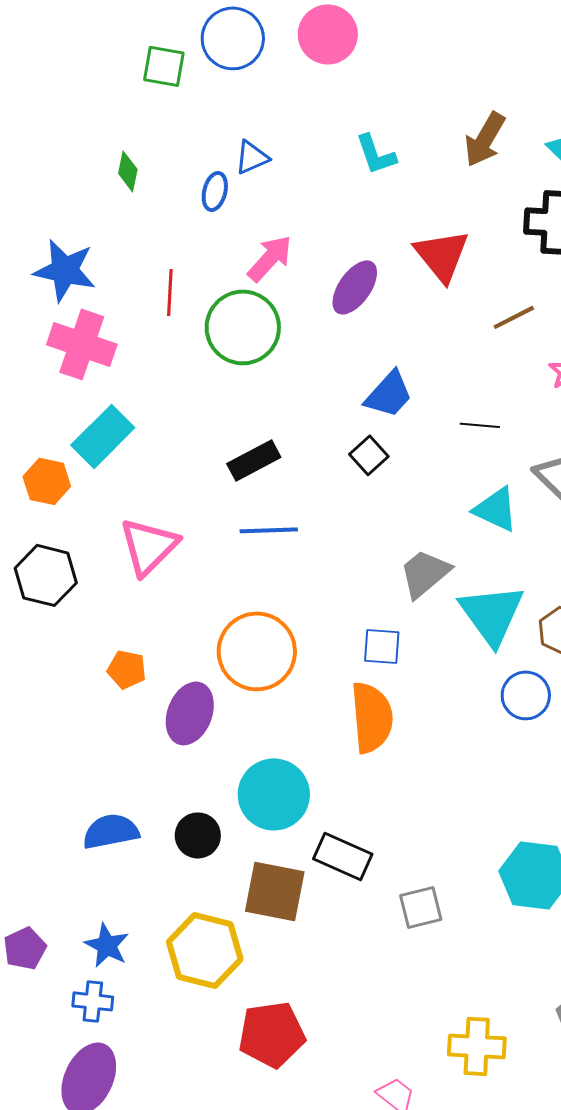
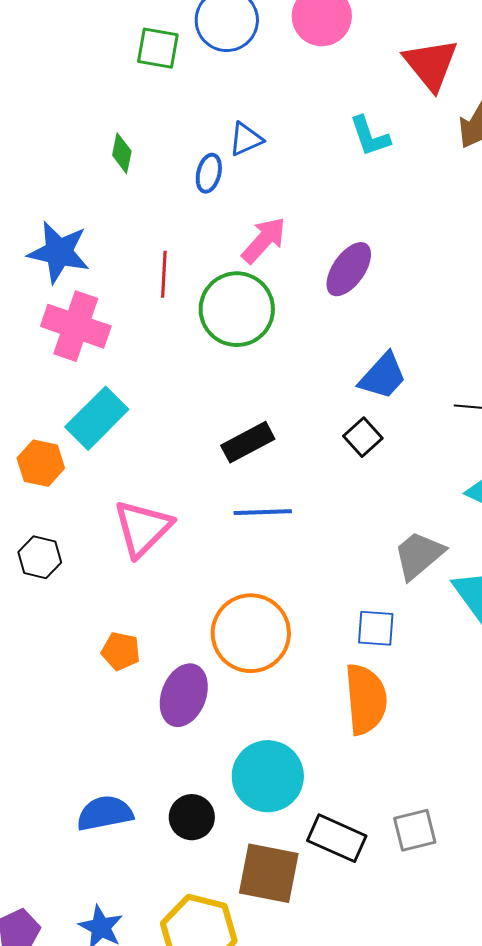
red triangle: (442, 255) -> (431, 64), moved
black hexagon: (46, 575) -> (40, 557), size x0.7
gray square: (421, 907) -> (415, 830), moved

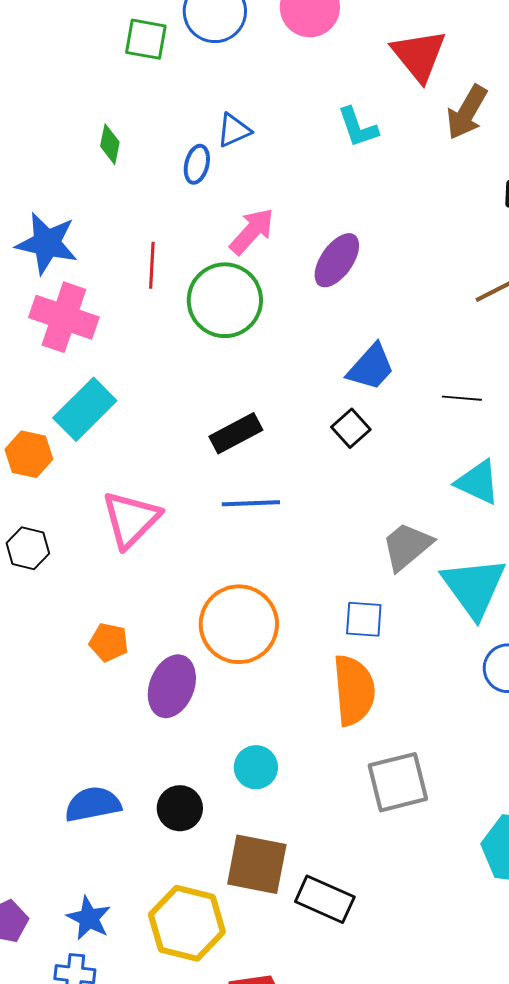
cyan circle: (268, 776) -> (256, 767), size x0.6
gray square: (415, 830) -> (398, 782), moved, size x1.4
black rectangle: (337, 838) -> (325, 899), moved

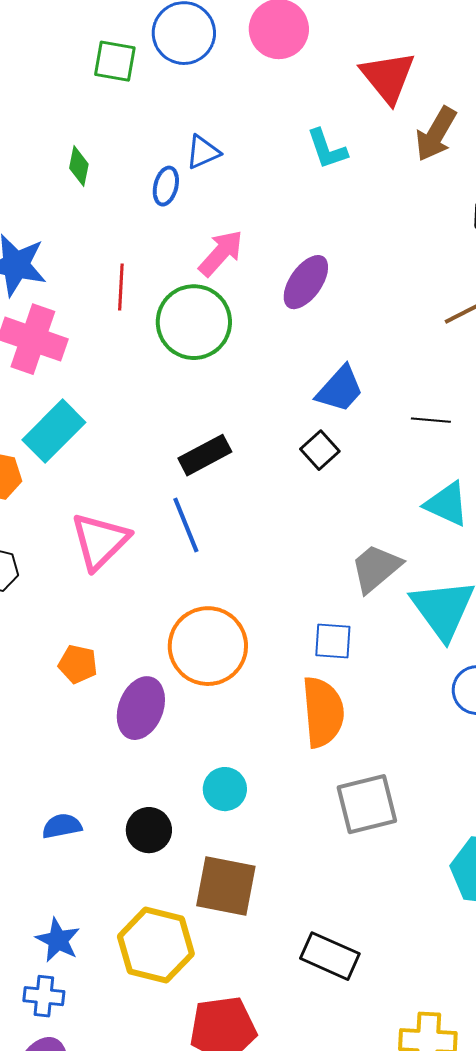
blue line: (251, 503) -> (186, 525), moved, turned 70
blue semicircle: (93, 804) -> (62, 826), size x0.7
black rectangle: (325, 899) -> (330, 956), moved

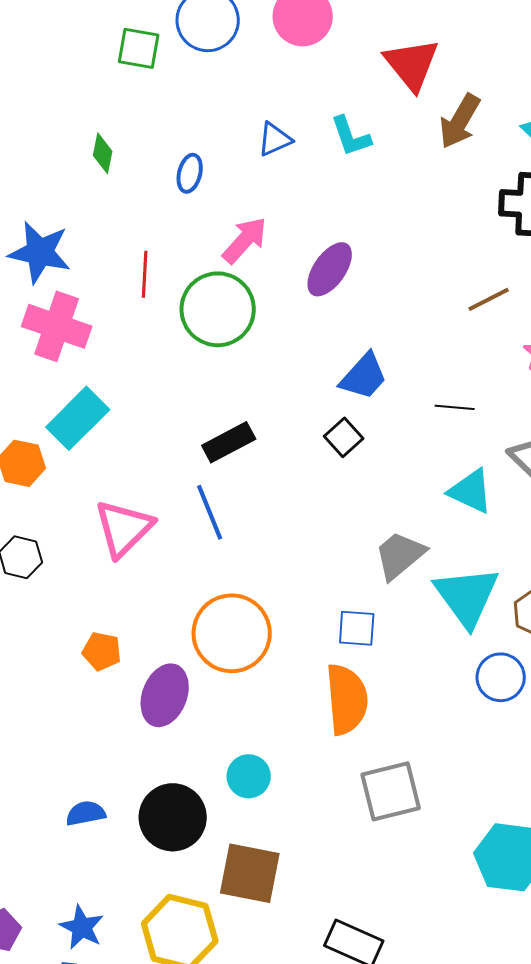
blue triangle: (203, 152) -> (275, 139), moved
black circle: (149, 830) -> (173, 817), size x1.5

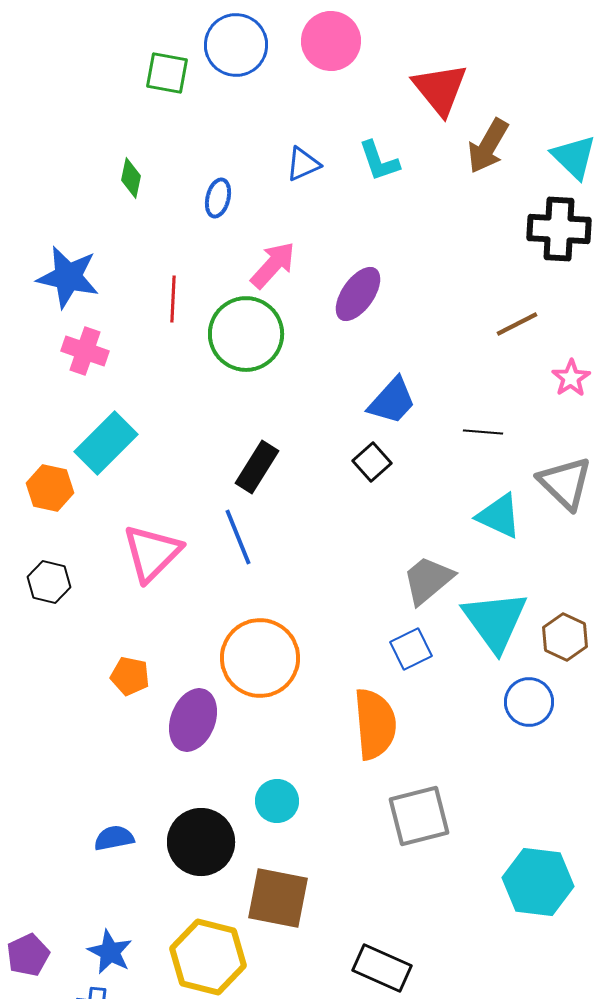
pink cross: (57, 326) -> (85, 351), size x0.7
black rectangle: (229, 442) -> (257, 467), turned -30
blue square: (357, 628) -> (411, 649), moved, turned -30

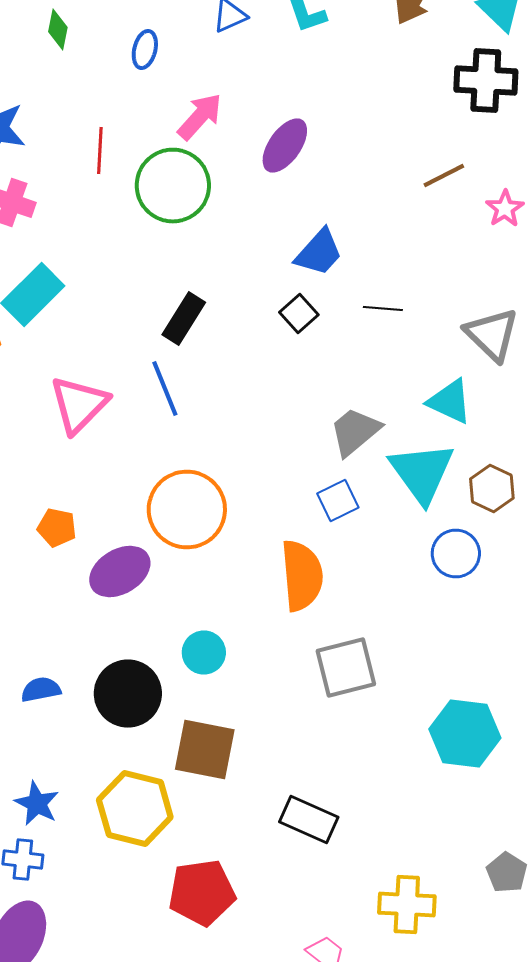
pink star: (571, 378) -> (505, 208), moved
black line: (483, 432) -> (383, 308), moved
cyan triangle: (499, 516) -> (450, 402), moved
purple ellipse: (193, 720) -> (120, 572), turned 38

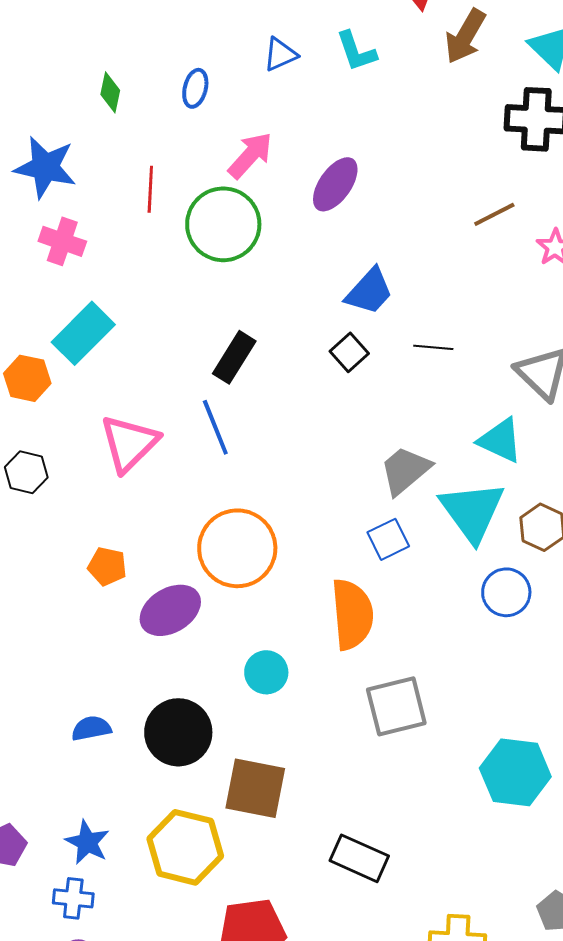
green diamond: (58, 30) -> (110, 92), moved
cyan circle: (204, 652) -> (266, 672), moved

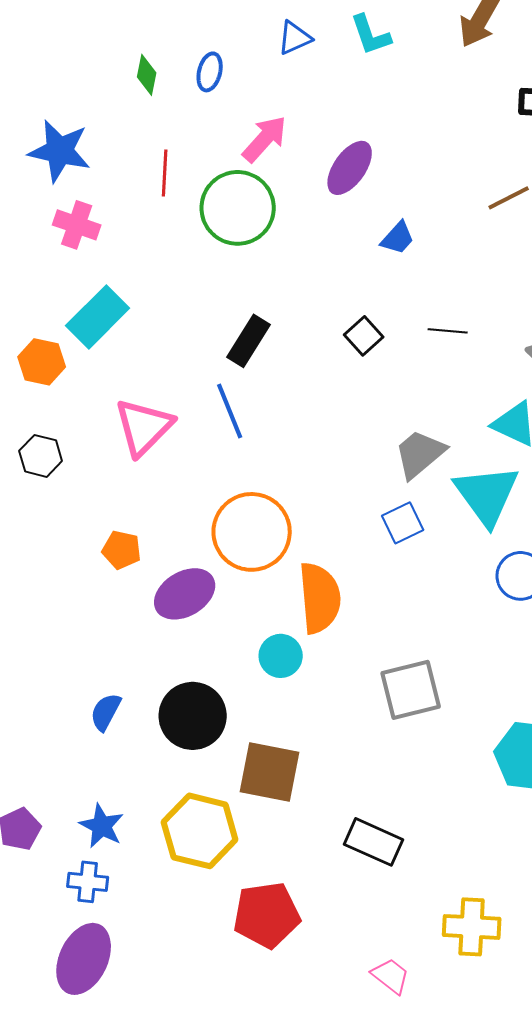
green diamond: (110, 92) -> (147, 75), moved
blue trapezoid: (369, 291) -> (398, 238), moved, size x0.7
orange semicircle: (352, 614) -> (320, 598), moved
blue semicircle: (91, 728) -> (106, 712), turned -51

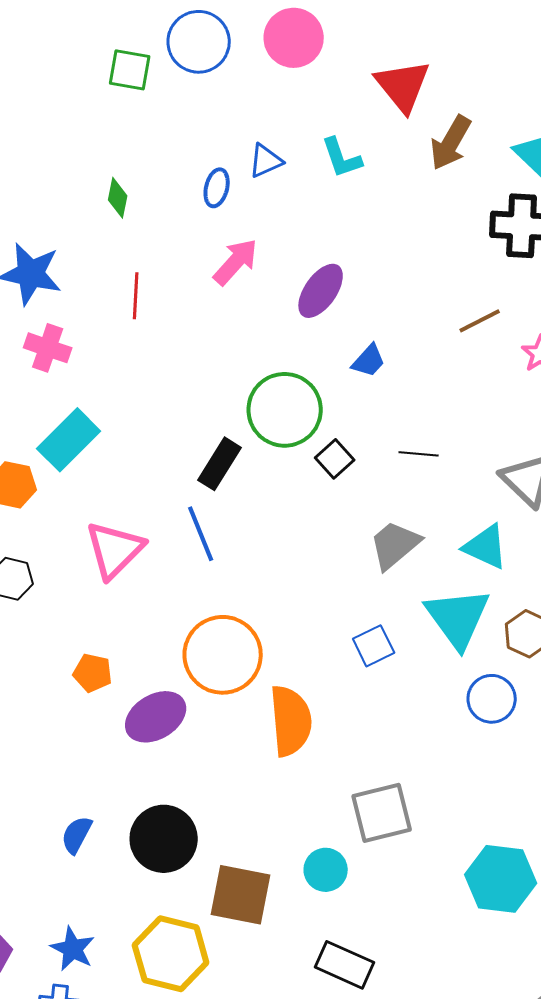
blue ellipse: (210, 72) -> (217, 188), moved
green circle: (238, 208) -> (285, 410), moved
gray trapezoid: (420, 454) -> (395, 545), moved
cyan circle: (281, 656) -> (326, 870), moved

